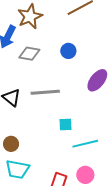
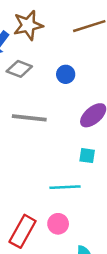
cyan square: (65, 125) -> (87, 156), moved

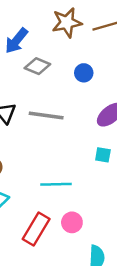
brown star: (28, 25) -> (67, 23), moved
cyan line: (65, 187) -> (56, 184), moved

